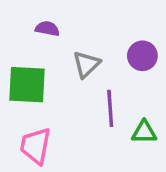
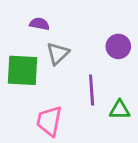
gray triangle: (86, 64) -> (58, 53), moved
pink trapezoid: (35, 146) -> (49, 121), moved

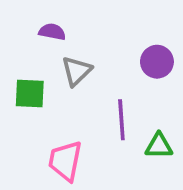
green square: (23, 70) -> (30, 94), size x0.7

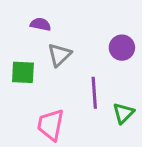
green triangle: (159, 146) -> (123, 113), turned -45

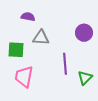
gray triangle: (59, 55) -> (41, 38), turned 48
pink trapezoid: (51, 125) -> (24, 77), moved

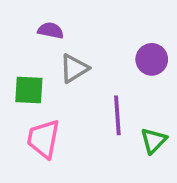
gray triangle: (41, 38) -> (74, 68), turned -36

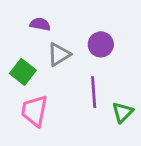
purple circle: (152, 59) -> (101, 44), moved
green square: (29, 90) -> (23, 72), turned 35

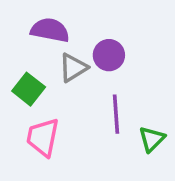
purple semicircle: (40, 24) -> (50, 30), size x1.5
purple circle: (101, 44) -> (109, 55), moved

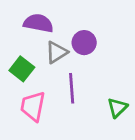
purple line: (116, 114) -> (72, 88), moved

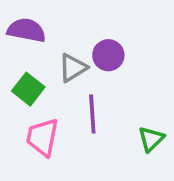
purple semicircle: (38, 23) -> (26, 30), moved

